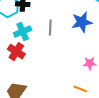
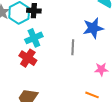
gray line: (50, 28) -> (73, 47), moved

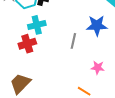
red cross: (28, 58) -> (27, 44), turned 30

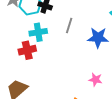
gray line: (73, 41) -> (69, 25), moved

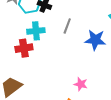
pink star: (96, 80) -> (81, 84), moved

